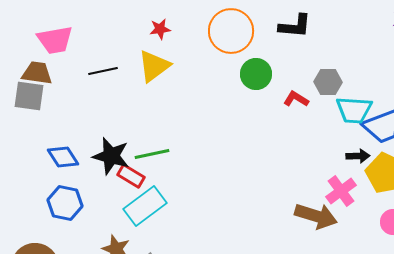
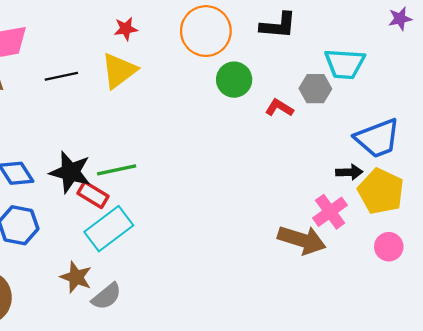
cyan trapezoid: (354, 110) -> (345, 64), moved

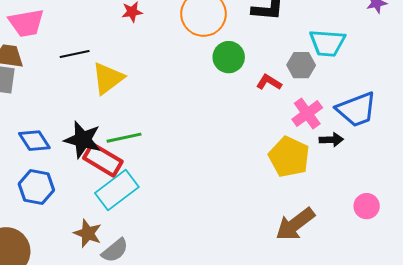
yellow triangle: (119, 71) -> (108, 78), moved
yellow pentagon: (381, 191) -> (289, 157), moved
red rectangle: (93, 195) -> (103, 160), size x1.4
pink cross: (330, 212) -> (307, 113), moved
brown arrow: (302, 240) -> (295, 224), moved, turned 126

